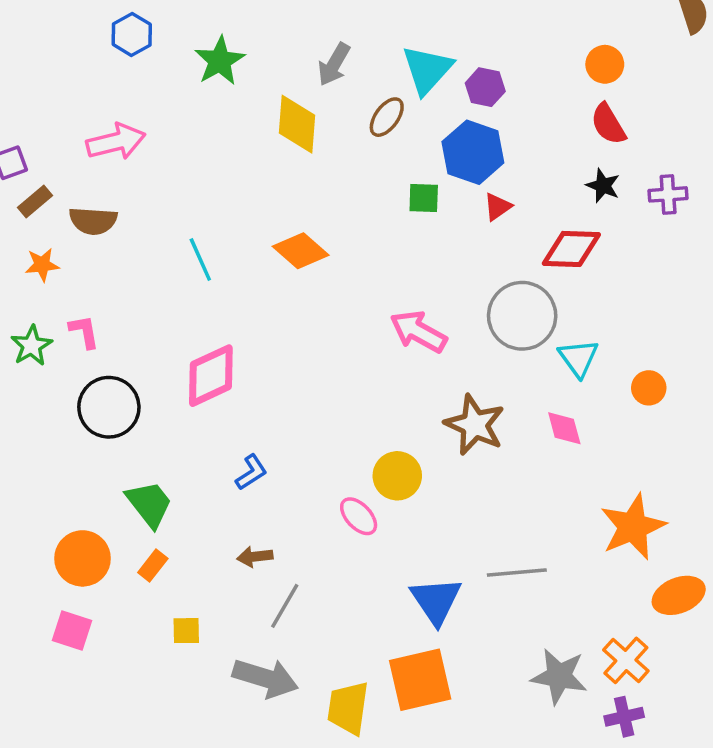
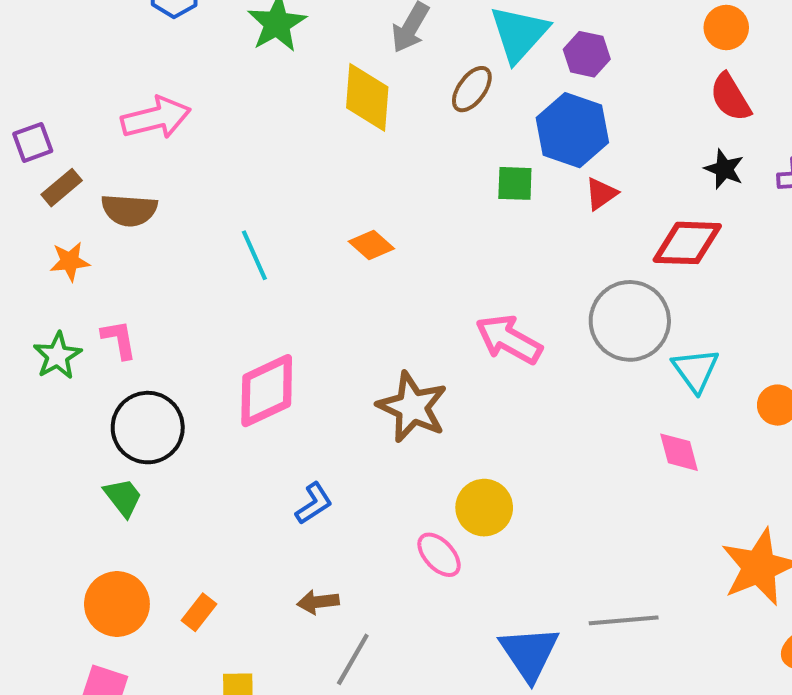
orange diamond: (301, 251) -> (371, 245), size x0.7
brown star: (475, 425) -> (412, 407), moved
green trapezoid: (149, 504) -> (123, 497), moved, size x0.7

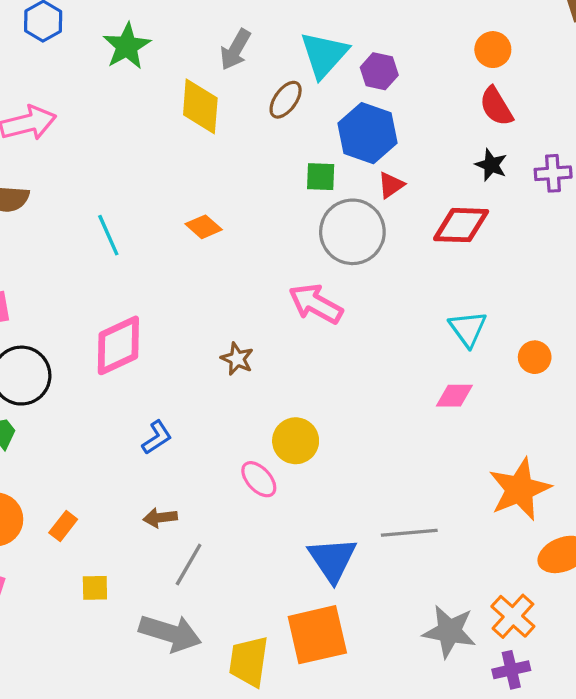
gray circle: (630, 321) -> (352, 232), moved
brown star: (412, 407) -> (237, 359), size x0.6
pink diamond: (679, 452) -> (454, 396), turned -75

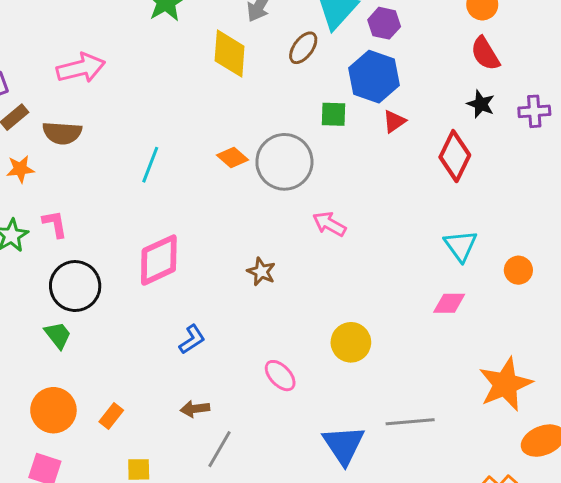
red diamond: (461, 225) -> (455, 156), turned -66
gray circle: (352, 232) -> (284, 162), moved
cyan line: (108, 235) -> (150, 165), turned 45
pink arrow: (316, 304) -> (329, 224), size x0.7
yellow circle: (296, 441) -> (351, 342), moved

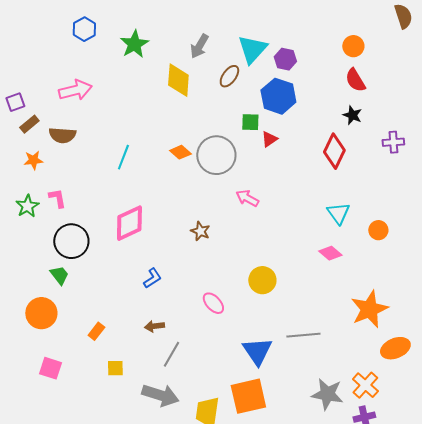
purple cross: (534, 111) -> (393, 142), moved
red triangle: (394, 121) -> (269, 139), moved
pink diamond: (449, 303) -> (330, 253), turned 40
orange circle: (53, 410) -> (41, 313), moved

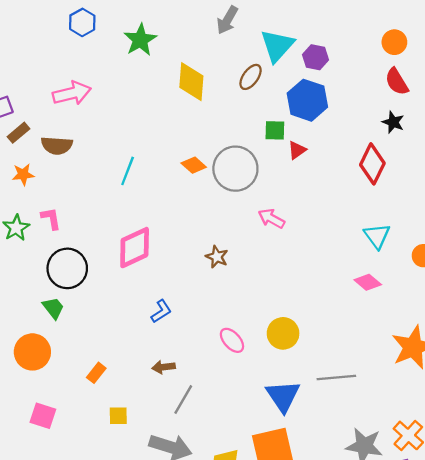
gray arrow: (199, 46) -> (227, 20), moved
yellow circle: (262, 280) -> (283, 333), moved

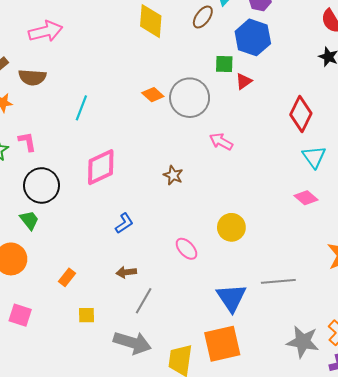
red diamond: (372, 164) -> (301, 114), moved
cyan line: (128, 171) -> (81, 108), moved
yellow circle: (283, 333) -> (231, 227), moved

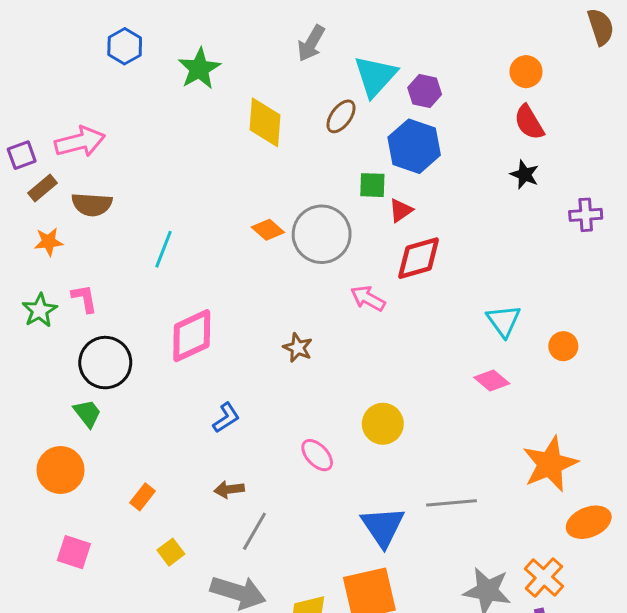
pink arrow: (46, 31) -> (80, 142), moved
red diamond: (301, 114) -> (419, 258), moved, turned 48
yellow square: (86, 315) -> (171, 552), turned -36

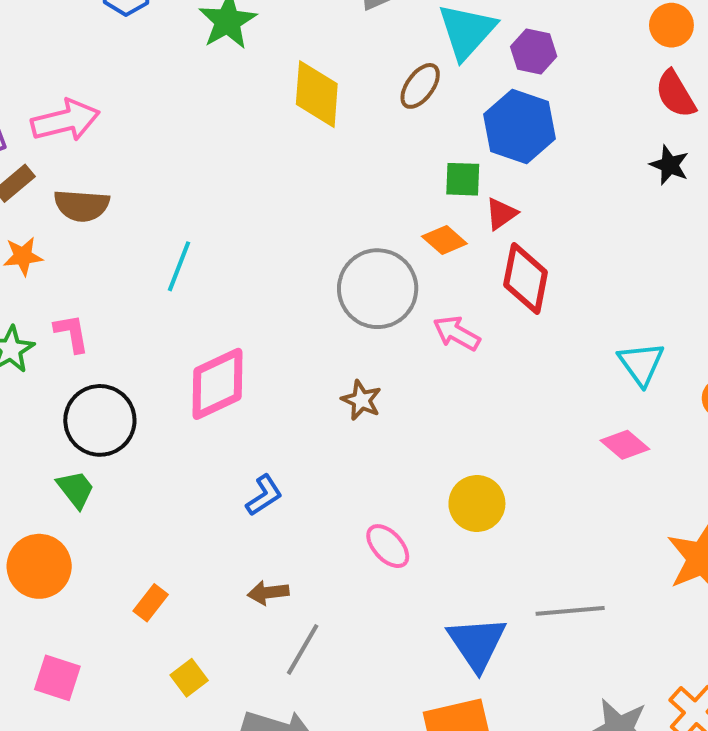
orange diamond: (268, 230) -> (444, 240), moved
gray circle: (322, 234) -> (378, 289), moved
red diamond: (419, 258) -> (526, 279), turned -63

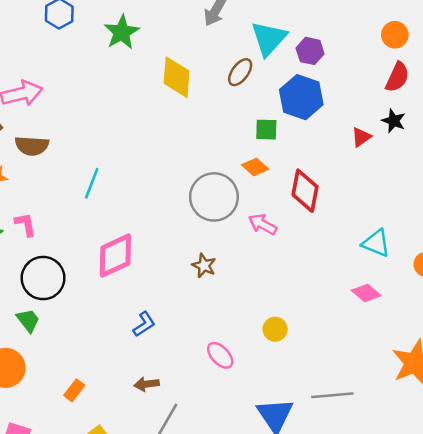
red semicircle: (676, 94) -> (397, 77), turned -124
red triangle: (501, 214) -> (361, 137), moved
cyan triangle: (641, 364) -> (376, 243), turned -32
yellow circle: (477, 503) -> (275, 329), size x0.7

